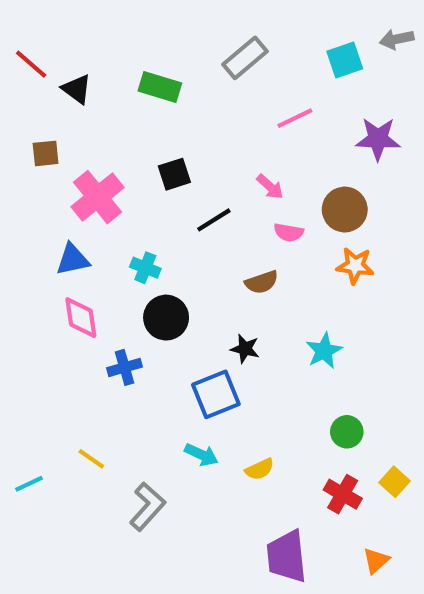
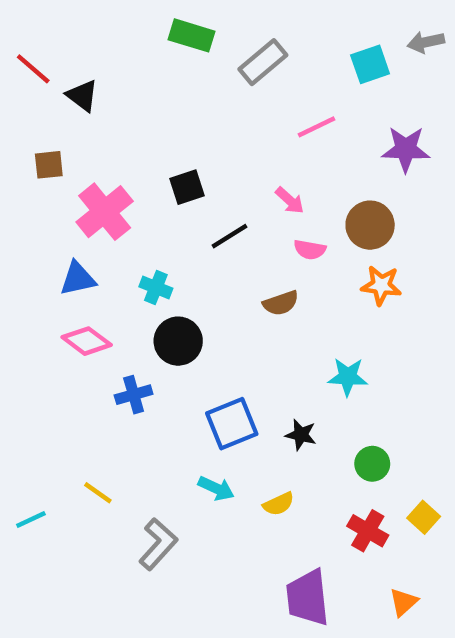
green rectangle: (160, 87) -> (192, 35), moved
pink diamond: (81, 318) -> (87, 341), turned -45
black star: (245, 349) -> (301, 435), moved
cyan star: (324, 351) -> (348, 377), turned 30

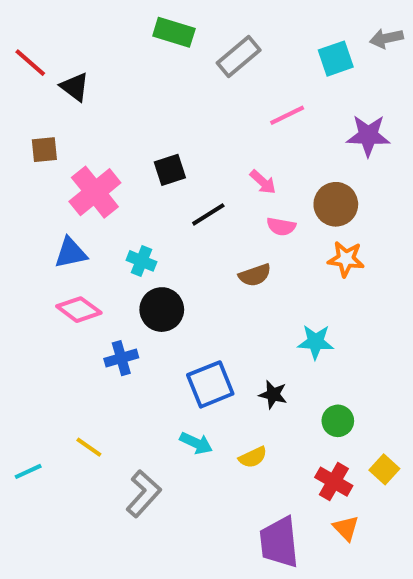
orange triangle: (404, 602) -> (346, 528), moved, turned -32

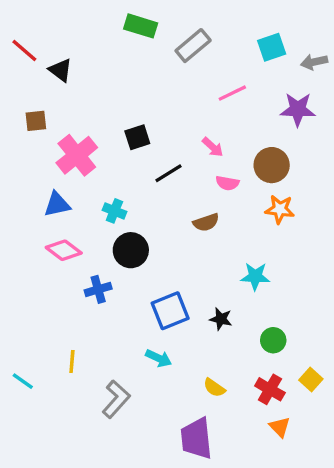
gray arrow: (386, 38) -> (314, 62), moved
yellow line: (89, 447) -> (72, 361), turned 60
yellow semicircle: (253, 457) -> (214, 388), moved, turned 60
cyan line: (28, 471) -> (23, 381), turned 60
purple trapezoid: (279, 542) -> (196, 438), moved

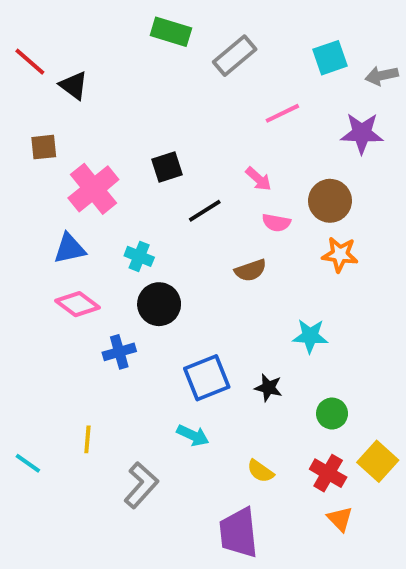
yellow square: (311, 380) -> (378, 461), size x1.4

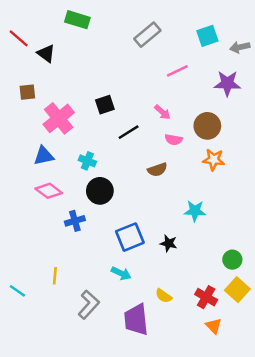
green rectangle: (171, 32) -> (77, 20), moved
green circle: (332, 414) -> (232, 260), moved
purple trapezoid: (239, 533) -> (136, 320), moved

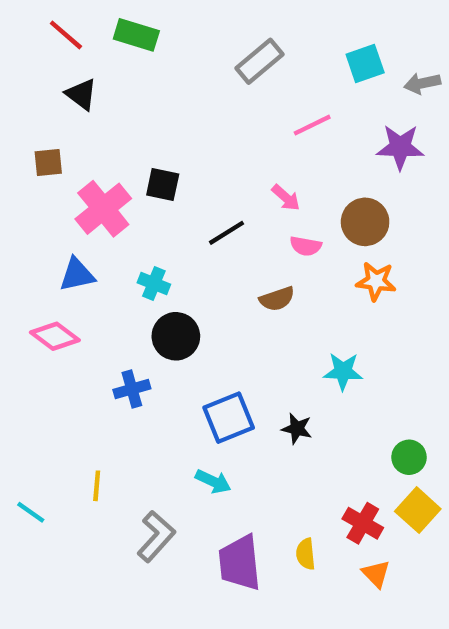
red line: (19, 38) -> (66, 35), moved
black square: (105, 105) -> (163, 184), moved, turned 30
pink diamond: (49, 191) -> (55, 336), moved
yellow semicircle: (164, 296) -> (306, 554), moved, turned 49

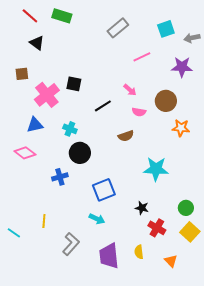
orange star: (376, 281) -> (181, 128), moved
cyan star: (343, 371) -> (156, 169), size x1.4
black star: (297, 429) -> (142, 208), moved
red cross: (363, 523) -> (157, 228), moved

